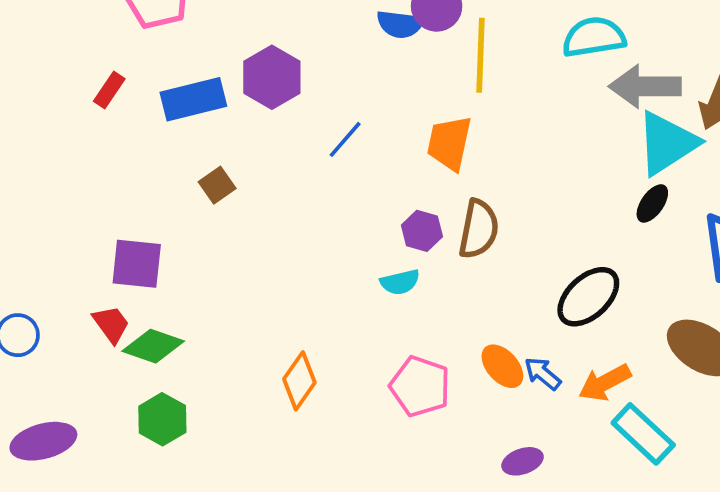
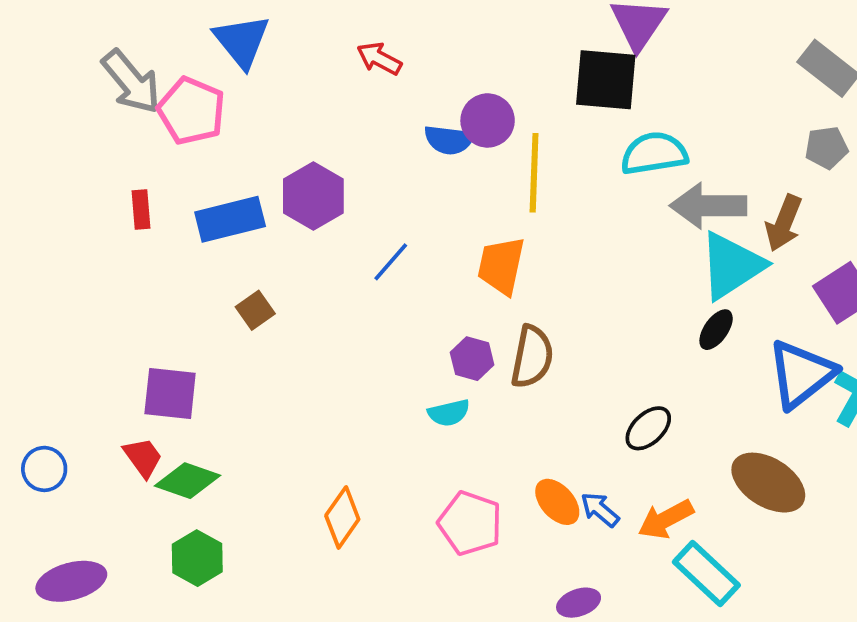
red rectangle: (109, 90) -> (141, 210), turned -39
black ellipse: (588, 297) -> (648, 428), size x0.7

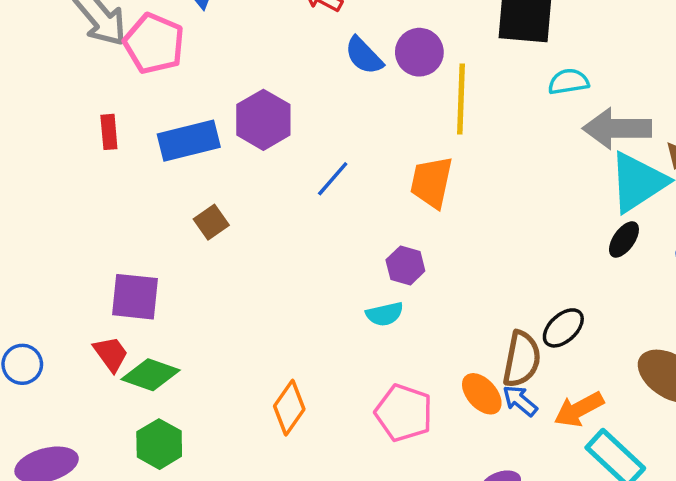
blue semicircle: (449, 140) -> (364, 56), moved, turned 39
cyan semicircle: (654, 153) -> (568, 82), size x0.7
brown semicircle: (532, 357) -> (522, 359), moved

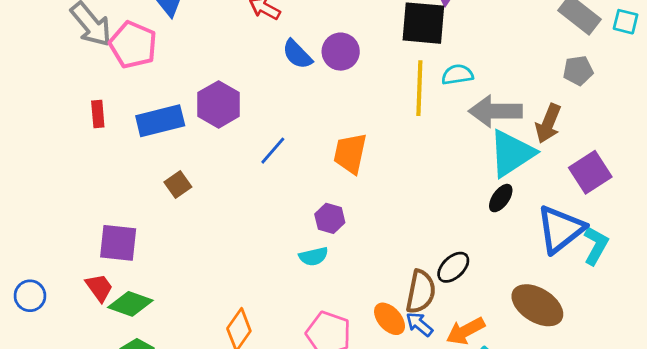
yellow line: (461, 99) -> (419, 88), moved

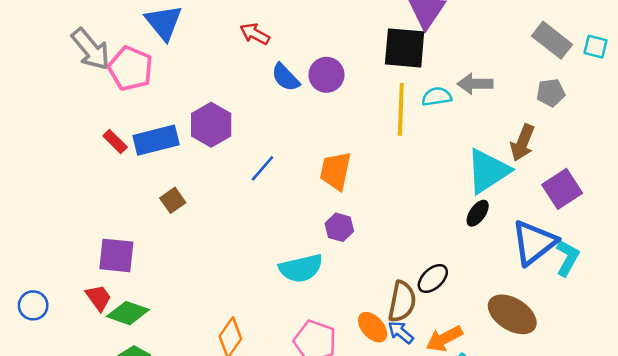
gray arrow: (495, 111) -> (475, 84), moved, size x0.7
red rectangle: (98, 114) -> (115, 141), moved, turned -40
purple hexagon: (330, 218) -> (339, 227), moved
cyan semicircle: (314, 256) -> (301, 268), size x1.6

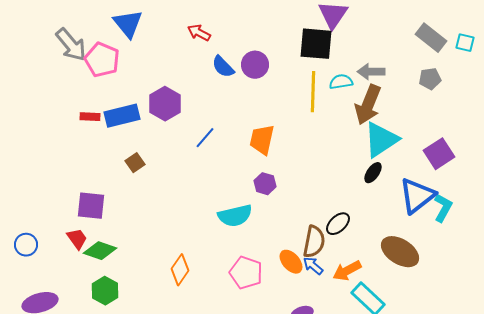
red rectangle: (115, 141) -> (90, 117), turned -42
brown arrow: (522, 143) -> (368, 105), moved, size x1.4

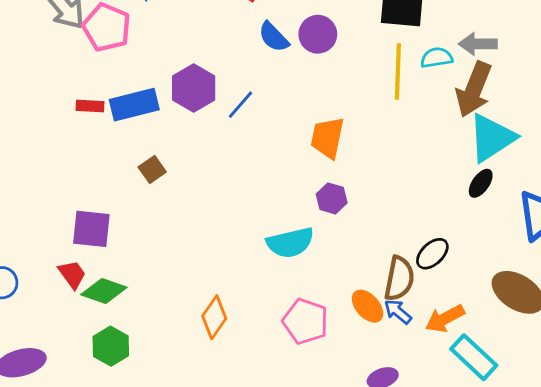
blue line: (205, 138) -> (241, 105), moved

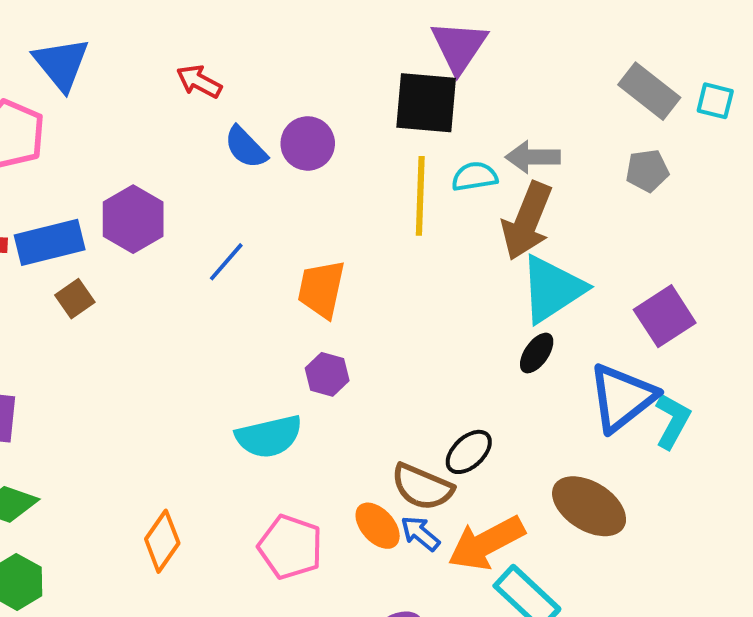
blue line: (241, 105) -> (226, 262), moved
brown square: (152, 169) -> (75, 299), moved
brown semicircle: (399, 279) -> (422, 487), turned 102
orange arrow: (445, 319) -> (486, 543), size x1.4

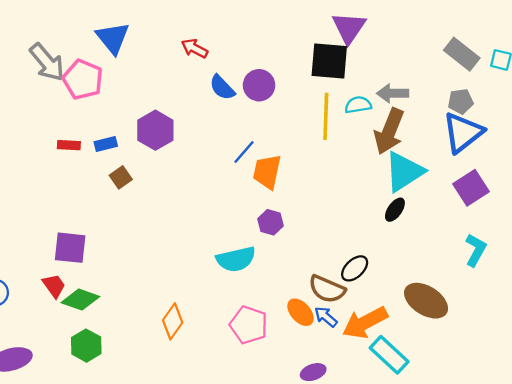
blue rectangle: (50, 242) -> (106, 144), size x0.6
blue line: (226, 262) -> (244, 152), moved
blue triangle: (622, 398) -> (463, 132), moved

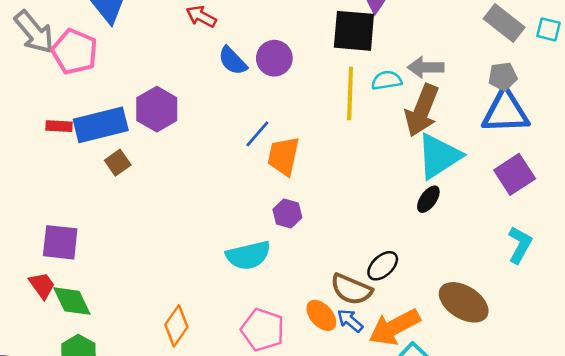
blue triangle: (463, 132) -> (505, 112), turned 36
blue rectangle: (106, 144) -> (101, 125), size x2.0
green diamond: (80, 300) -> (72, 301), turned 45

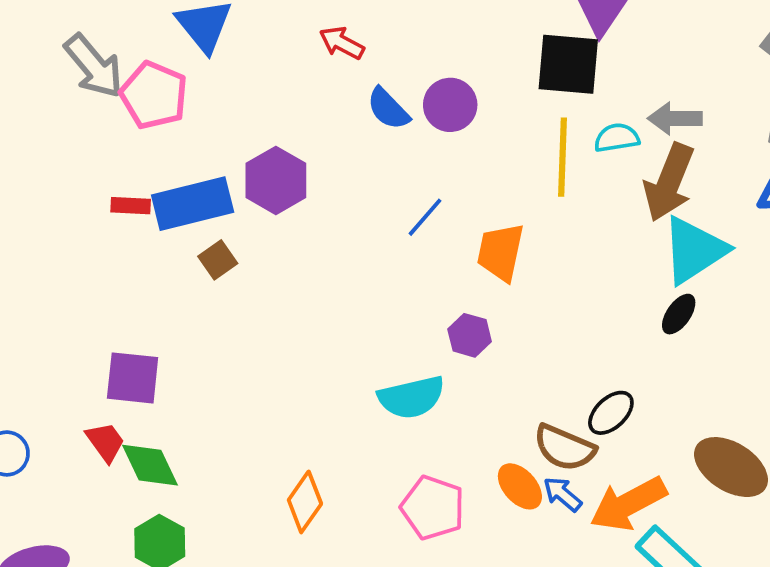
orange trapezoid: (283, 156) -> (501, 252), moved

